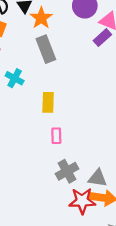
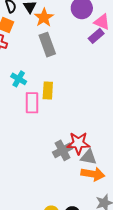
cyan cross: (15, 78) -> (19, 79), moved
pink rectangle: (56, 136) -> (32, 103), moved, size x1.5
red star: (82, 201) -> (78, 143), moved

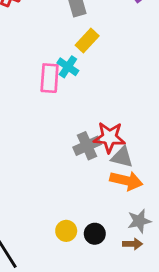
cyan cross: (19, 79) -> (68, 67), moved
yellow rectangle: (48, 91) -> (87, 40), moved, turned 36

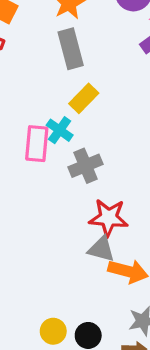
gray cross: (87, 146) -> (86, 166), moved
gray triangle: (122, 157) -> (101, 249), moved

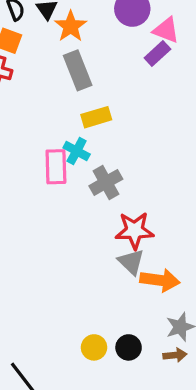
yellow rectangle: (84, 98) -> (96, 117), turned 36
gray triangle: (101, 249) -> (131, 262), turned 36

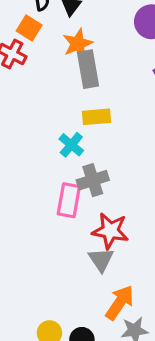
orange star: (71, 26) -> (78, 44), moved
pink rectangle: (56, 167) -> (69, 200), moved
orange arrow: (160, 280) -> (120, 302), moved, turned -75

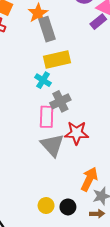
yellow rectangle: (96, 117) -> (57, 60), size x1.4
gray triangle: (101, 260) -> (52, 145), moved, size x1.4

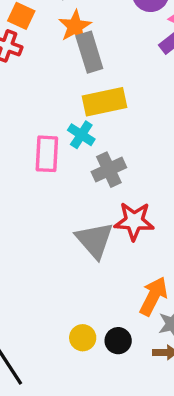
pink rectangle: (47, 117) -> (47, 154), moved

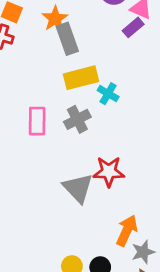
cyan cross: (81, 135) -> (108, 94), moved
gray cross: (109, 170) -> (77, 119), moved

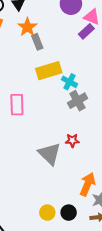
gray rectangle: (67, 39) -> (37, 42), size x0.7
gray cross: (77, 119) -> (77, 101), moved
red star: (109, 172) -> (72, 140), size x0.6

